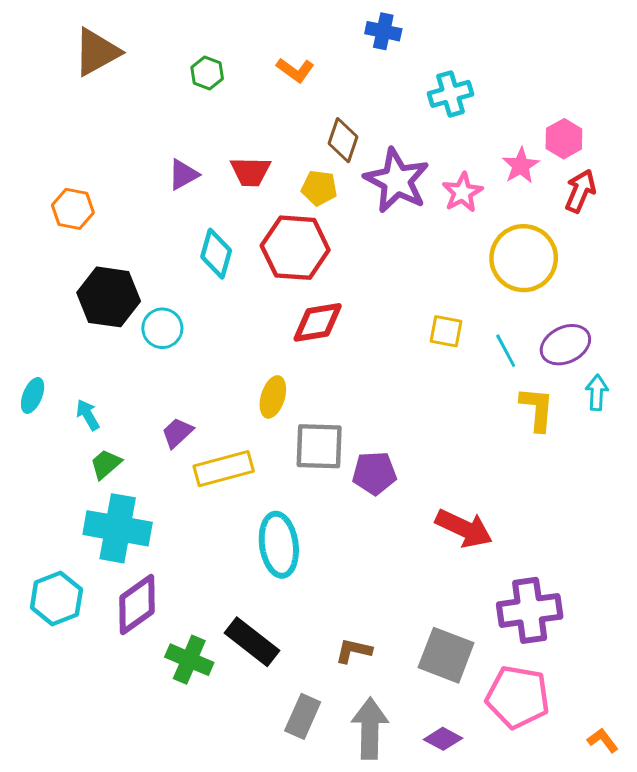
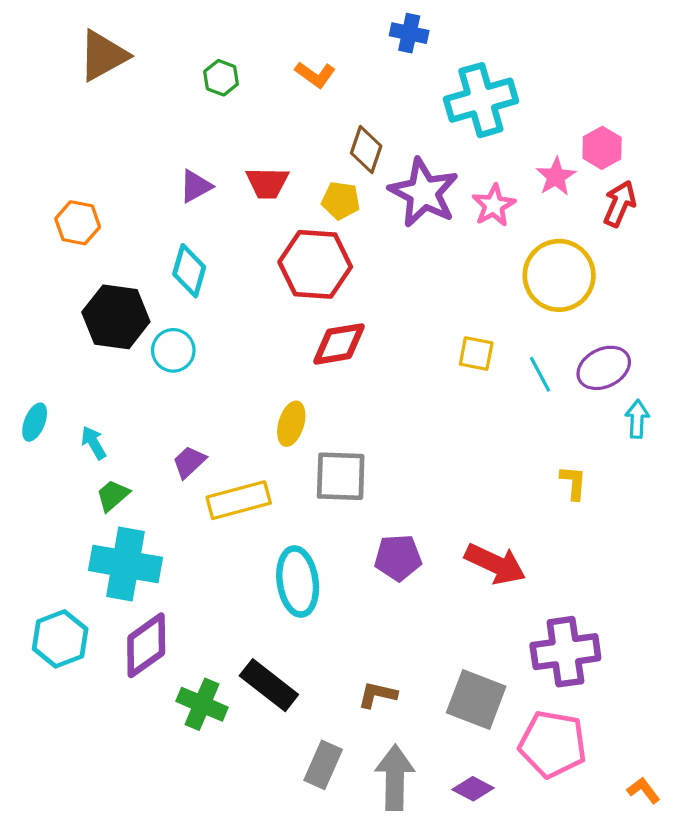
cyan cross: (450, 94) -> (481, 100), size x1.5
cyan diamond: (216, 254) -> (189, 271), moved
yellow L-shape: (537, 409) -> (573, 483), moved, size x0.7
purple pentagon: (374, 473) -> (398, 558), moved

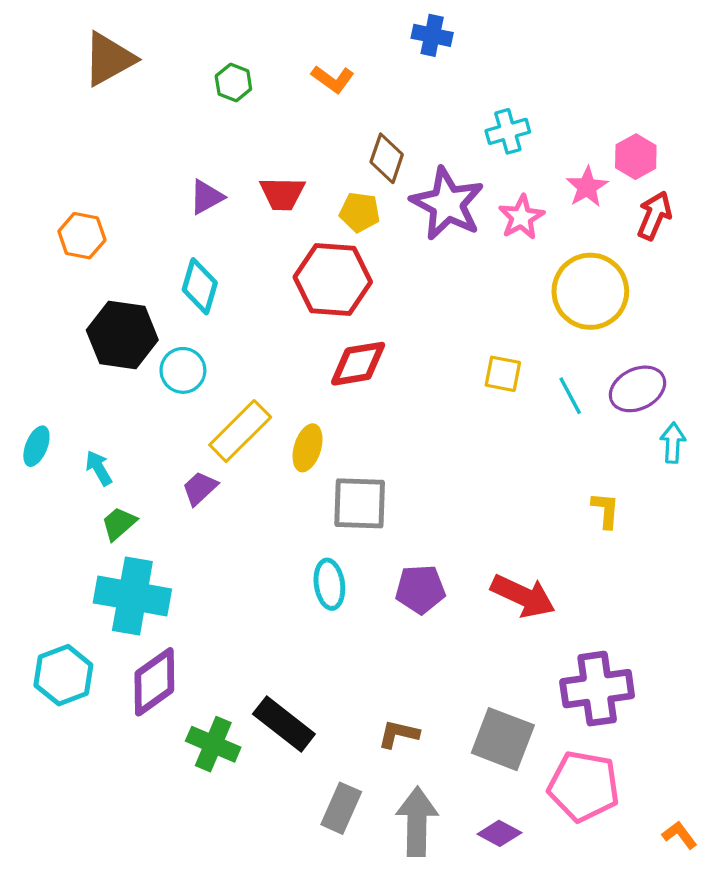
cyan cross: (481, 100) -> (508, 131), moved, size x0.6
yellow rectangle: (239, 500) -> (240, 431), moved, turned -30
cyan ellipse: (298, 582) -> (329, 584), moved, size x0.7

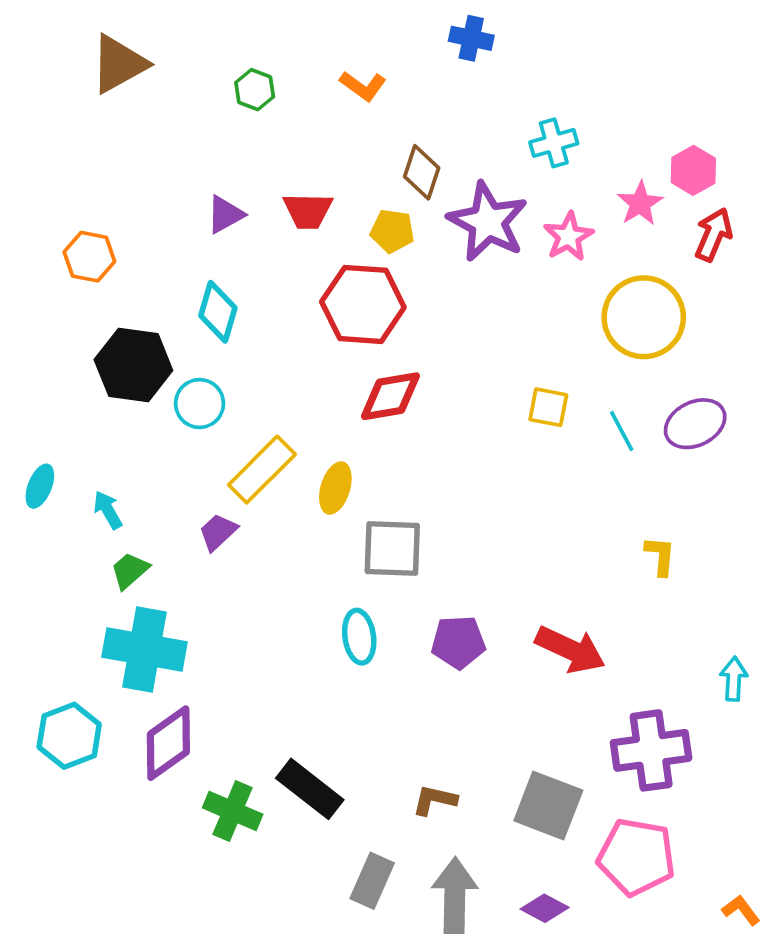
cyan arrow: (673, 443) -> (734, 679), moved

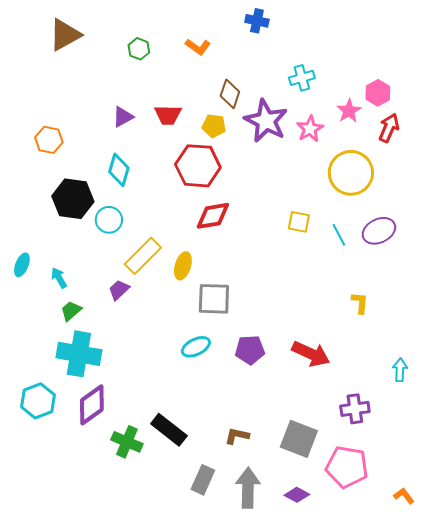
cyan ellipse: (359, 637) -> (196, 347), turned 72
purple cross: (651, 750) -> (355, 409), size x0.7

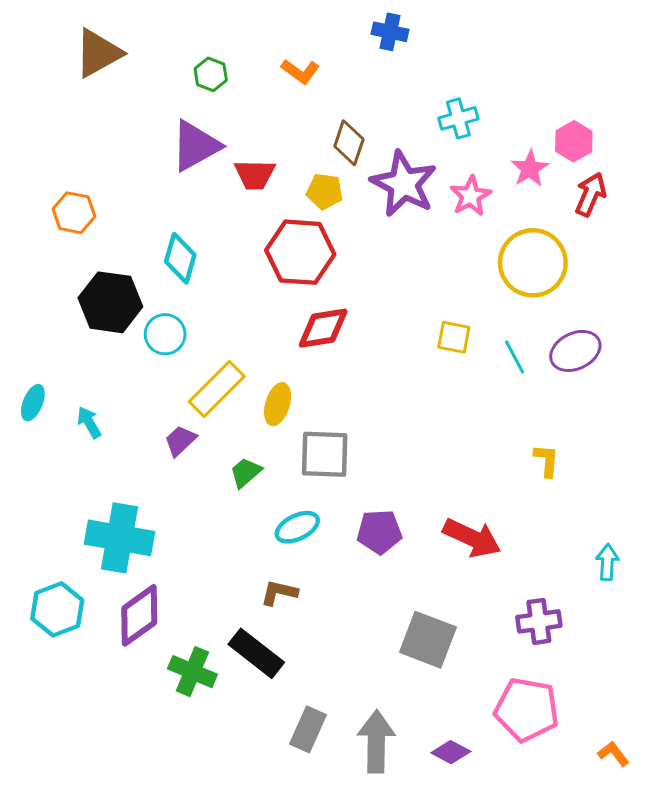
purple triangle: (123, 117) -> (195, 146), moved, size x1.6
green trapezoid: (71, 311) -> (246, 473), moved
brown L-shape: (237, 436) -> (279, 593), moved
gray square: (299, 439) -> (428, 640), moved

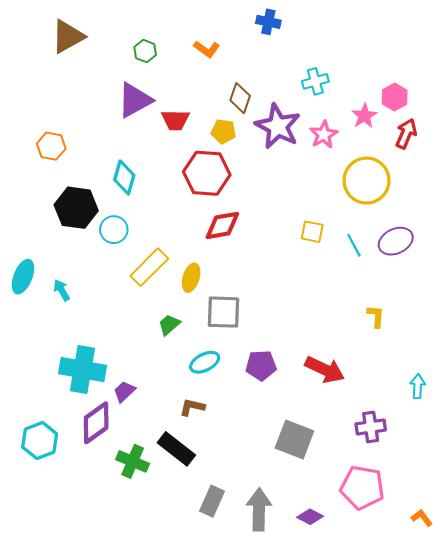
cyan ellipse: (33, 403) -> (23, 277), size x1.4
purple trapezoid: (180, 441) -> (124, 391), moved
cyan hexagon: (57, 609) -> (40, 441), moved

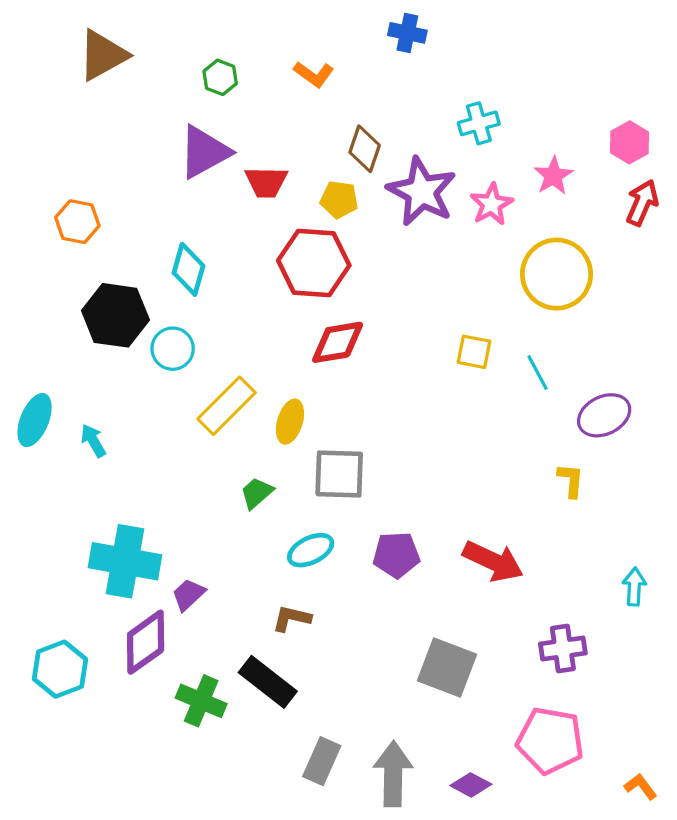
pink hexagon: (395, 97) -> (629, 142), moved
red arrow: (406, 134) -> (642, 203), moved
purple ellipse: (396, 241) -> (604, 415), moved

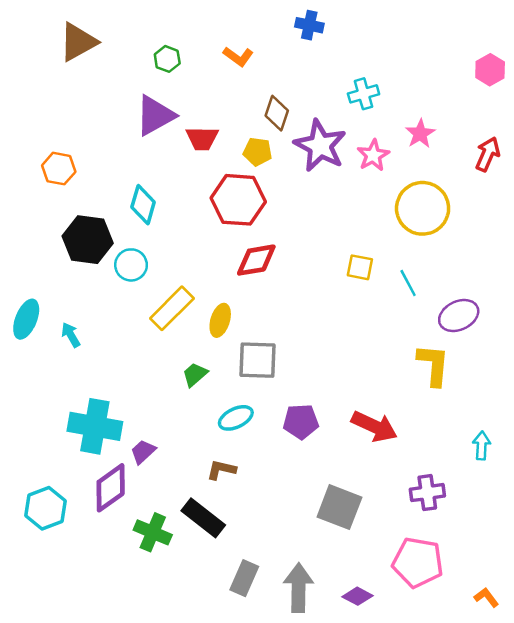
pink hexagon: (629, 142) -> (490, 70), moved
yellow L-shape: (571, 480) -> (433, 365), size x1.6

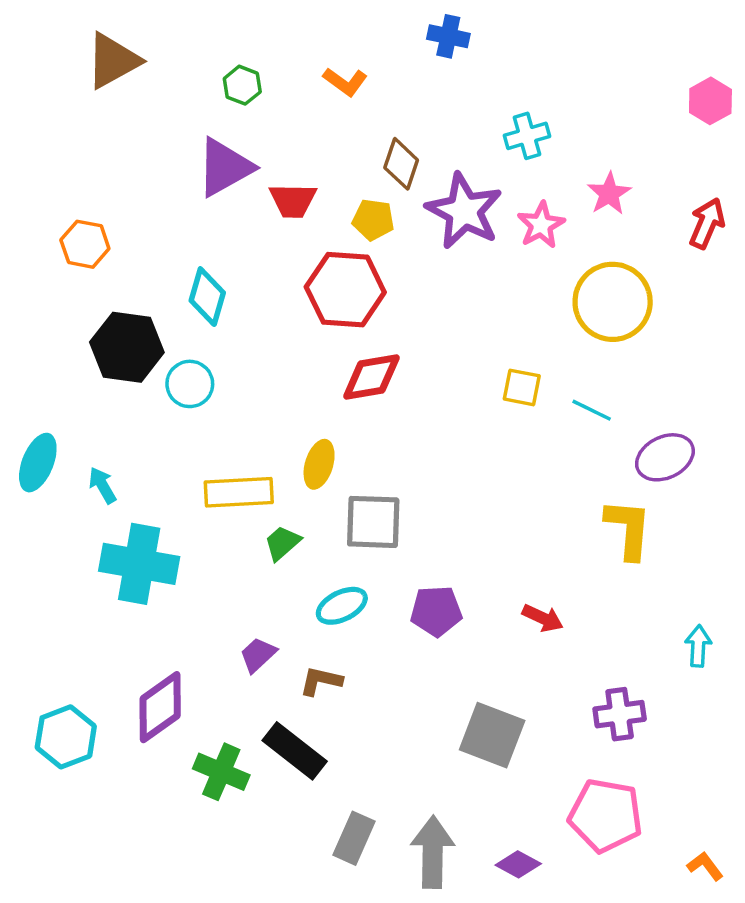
cyan line: (408, 283) -> (592, 410), turned -36
yellow rectangle: (172, 308) -> (239, 492), moved, turned 42
cyan cross: (95, 426) -> (139, 564), moved
red arrow: (374, 426) -> (543, 618), size x0.6
purple trapezoid: (143, 452) -> (258, 655), moved

